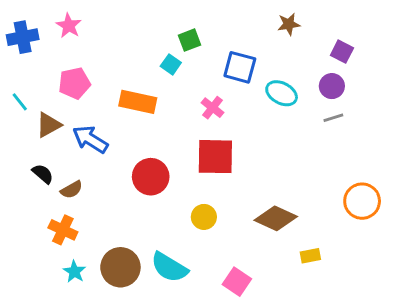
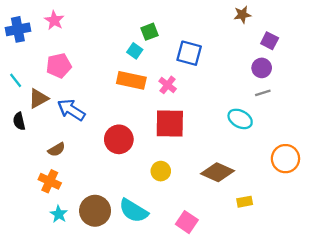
brown star: (289, 24) -> (242, 15), moved
cyan ellipse: (282, 93) -> (240, 119), moved
orange rectangle: (138, 102) -> (131, 80), moved
black semicircle: (43, 174) -> (19, 121), moved, turned -144

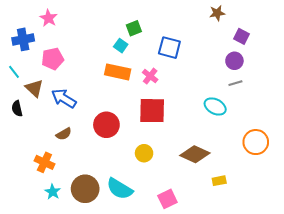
blue cross: (18, 29) -> (23, 39), moved
brown triangle: (38, 99) -> (34, 88), turned -48
brown semicircle: (56, 150) -> (64, 134), moved
pink square: (187, 222) -> (167, 199), turned 30

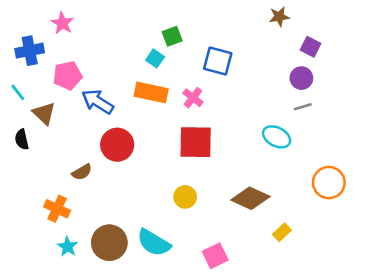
blue arrow: (64, 98) -> (98, 102), moved
red circle: (106, 125) -> (117, 145), moved
yellow rectangle: (219, 181) -> (282, 232), turned -32

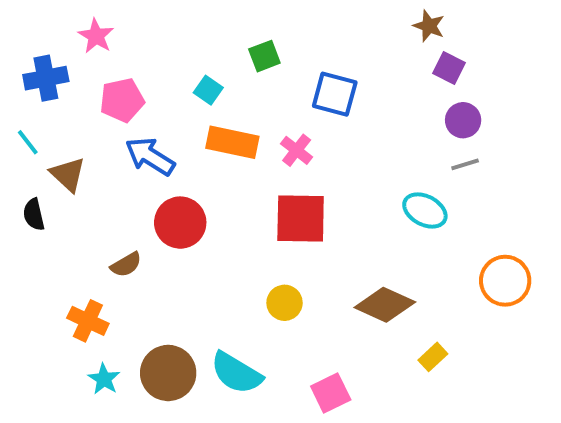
brown star: (279, 17) -> (429, 26), turned 30
purple square: (311, 47) -> (449, 68), moved
cyan square: (155, 58) -> (208, 90), moved
pink pentagon: (68, 75) -> (122, 100), moved

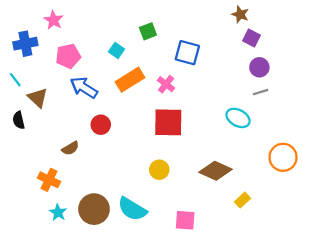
orange rectangle: (232, 142) -> (130, 80), turned -44
red circle: (180, 223) -> (101, 125), size x0.7
pink square: (331, 393) -> (185, 220), turned 30

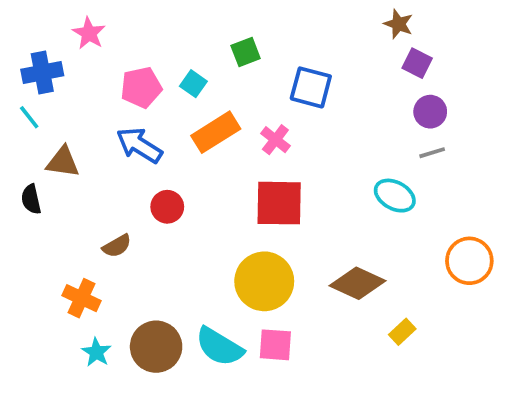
pink pentagon: (68, 56) -> (141, 87), moved
cyan line: (15, 80) -> (29, 117), moved
brown triangle: (38, 98) -> (63, 162), turned -35
yellow circle: (159, 170) -> (264, 281), size x1.8
pink square: (185, 220) -> (275, 345), moved

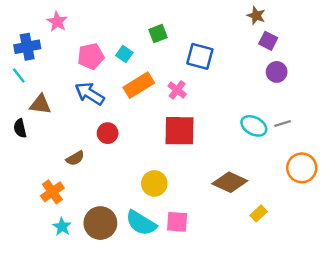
gray line: (432, 153) -> (283, 124), moved
yellow circle: (264, 281) -> (154, 183), moved, size x0.7
orange cross: (81, 298) -> (52, 192), turned 30

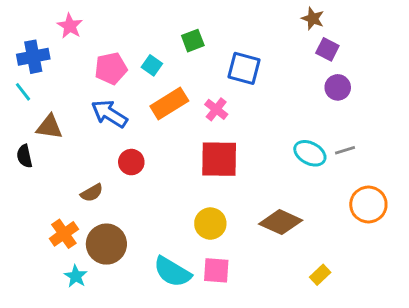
yellow circle: (154, 183) -> (210, 224), moved
yellow rectangle: (259, 213) -> (320, 275), moved
brown circle: (100, 223) -> (106, 244), moved

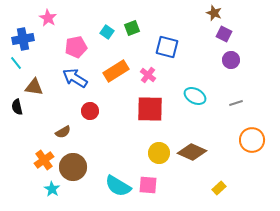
cyan square: (152, 65) -> (107, 32), moved
cyan ellipse: (310, 153) -> (195, 96), moved
yellow circle: (210, 224) -> (159, 153), moved

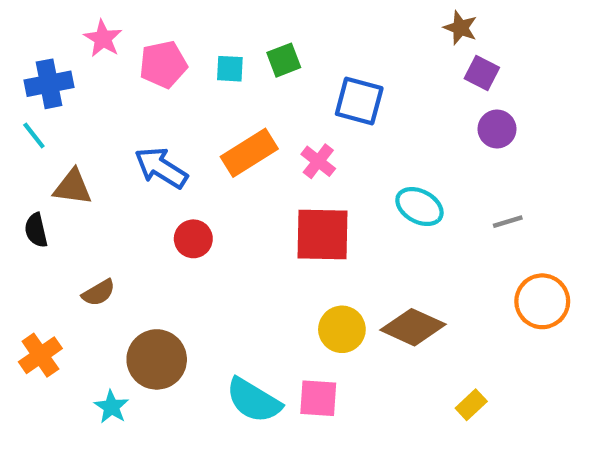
cyan square: (107, 32) -> (230, 69), turned -32
pink pentagon: (76, 47) -> (163, 64), moved
brown semicircle: (63, 132) -> (99, 293), moved
orange cross: (44, 160) -> (40, 355), moved

